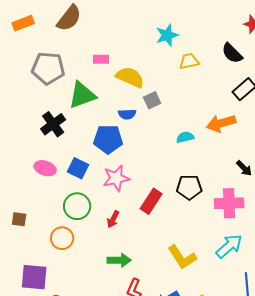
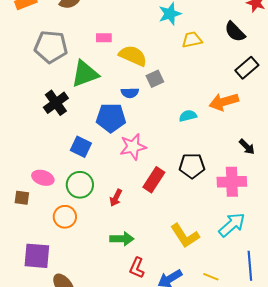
pink ellipse: (45, 168) -> (43, 178), moved
pink star: (116, 178) -> (133, 147), moved

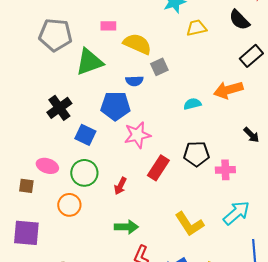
black cross: (56, 103) -> (59, 108), moved
pink cross: (232, 182) -> (225, 170), moved, size x0.7
purple square: (37, 256) -> (26, 233), moved

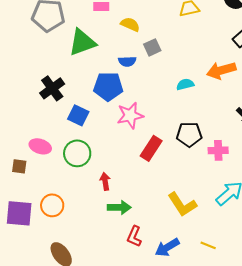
yellow semicircle: (137, 44) -> (130, 24), size x0.7
red arrow: (120, 186) -> (105, 181), moved, turned 144
orange circle: (69, 205) -> (52, 205), moved

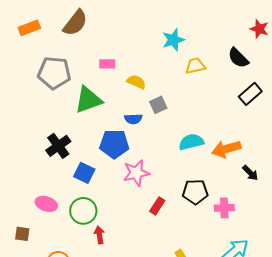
orange arrow: (221, 70) -> (226, 149), moved
cyan semicircle: (185, 84) -> (191, 142), size x1.4
red rectangle: (151, 148) -> (157, 206), size x0.7
brown square: (19, 166) -> (22, 234), moved
red arrow: (105, 181) -> (99, 235), moved

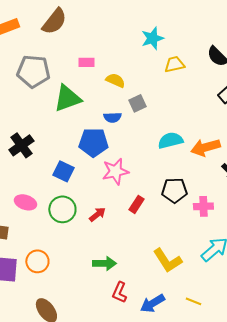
black cross: (58, 146) -> (21, 145), moved
red arrow: (99, 235) -> (97, 214), moved, turned 60

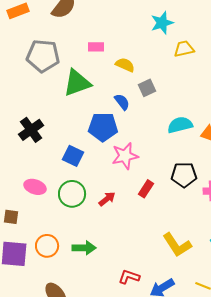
blue semicircle: (112, 117) -> (122, 102), turned -126
green arrow: (104, 263) -> (84, 248), moved
red L-shape: (119, 292) -> (129, 277), turned 85

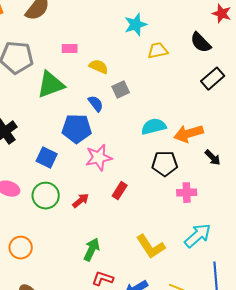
black pentagon: (184, 175) -> (165, 164), moved
green arrow: (84, 248) -> (92, 250), moved, turned -65

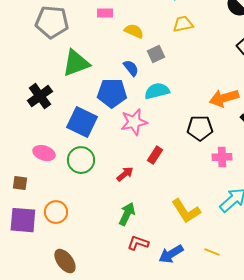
yellow trapezoid: (158, 51) -> (183, 24), moved
green triangle: (51, 85) -> (76, 63), moved
cyan semicircle: (154, 127) -> (157, 91), moved
blue square: (47, 158) -> (82, 122), size x1.4
red arrow: (81, 201) -> (125, 174), moved

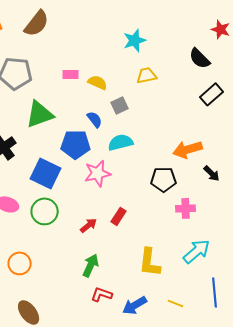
pink rectangle: (105, 13) -> (71, 74), moved
red rectangle: (155, 155) -> (119, 216), moved
yellow L-shape: (186, 211) -> (150, 262), turned 40

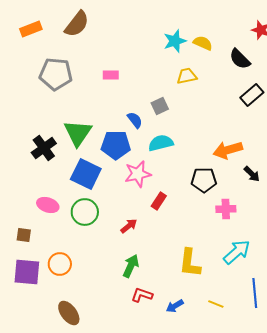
yellow semicircle: (98, 82) -> (203, 43), moved
green triangle: (40, 114) -> (78, 133), moved, turned -36
red rectangle: (119, 216) -> (159, 201), moved
blue arrow: (135, 305) -> (175, 306), size x0.7

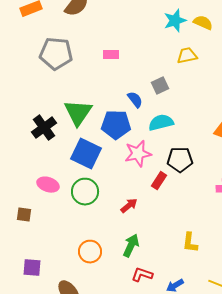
black pentagon: (204, 180) -> (180, 160), moved
yellow L-shape: (190, 263) -> (190, 243), size x0.7
orange circle: (60, 264) -> (90, 252), moved
purple square: (27, 272) -> (32, 268), moved, size x0.7

